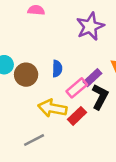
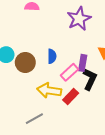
purple rectangle: (93, 78) -> (83, 63), turned -35

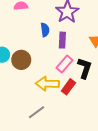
blue semicircle: (52, 56) -> (45, 30), moved
purple rectangle: (83, 63) -> (62, 40), moved

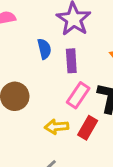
yellow arrow: (47, 84) -> (56, 127), size x0.7

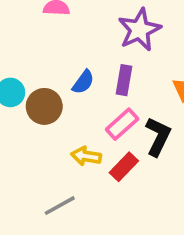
blue semicircle: (44, 49) -> (83, 82), moved, turned 36

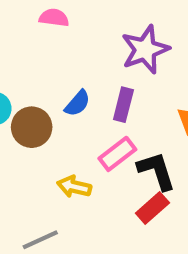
black L-shape: (158, 136) -> (156, 171), turned -48
red rectangle: (124, 167) -> (152, 208), moved

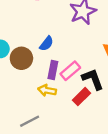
purple rectangle: (123, 105) -> (53, 70), moved
red rectangle: (152, 208) -> (81, 97), moved

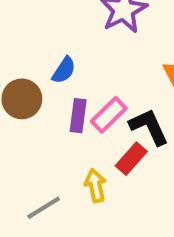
yellow arrow: (47, 90) -> (95, 186), moved, turned 72

